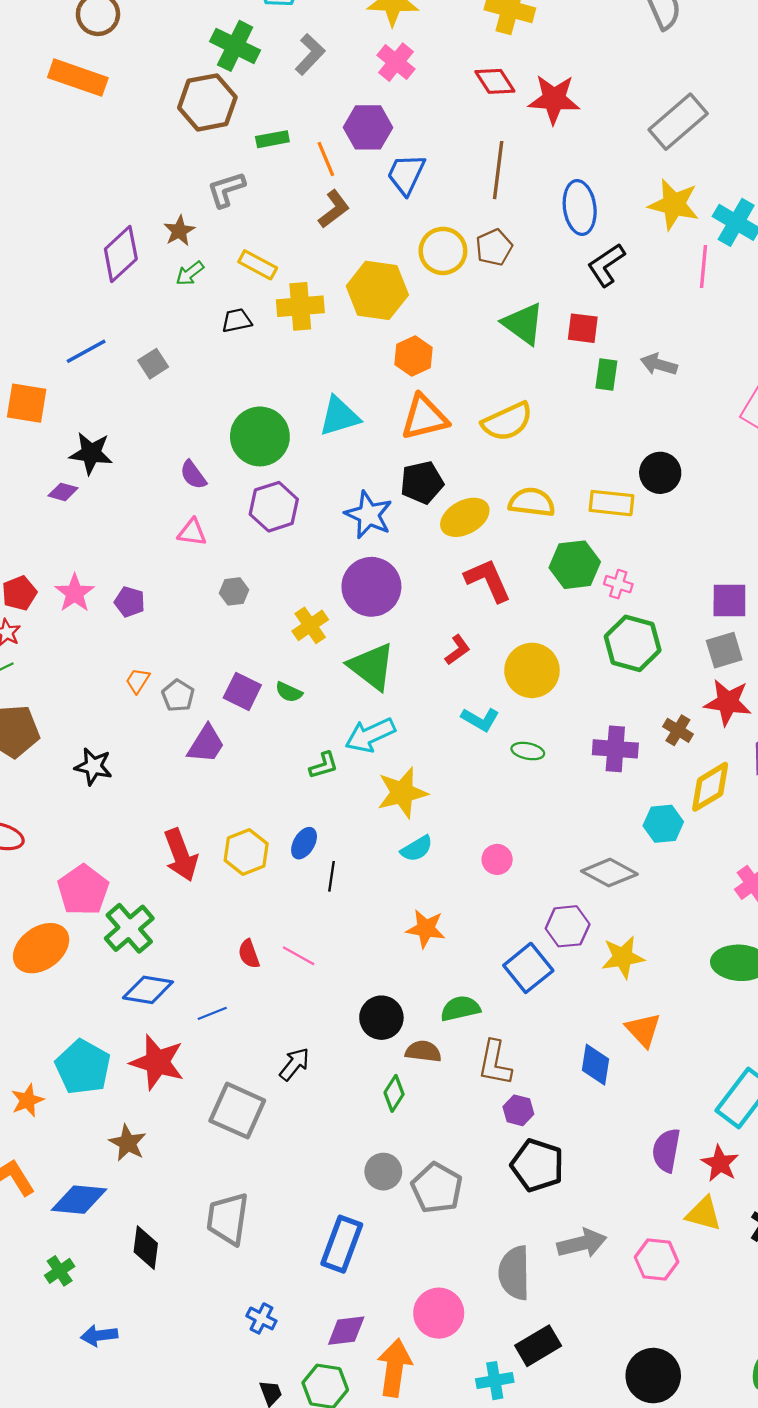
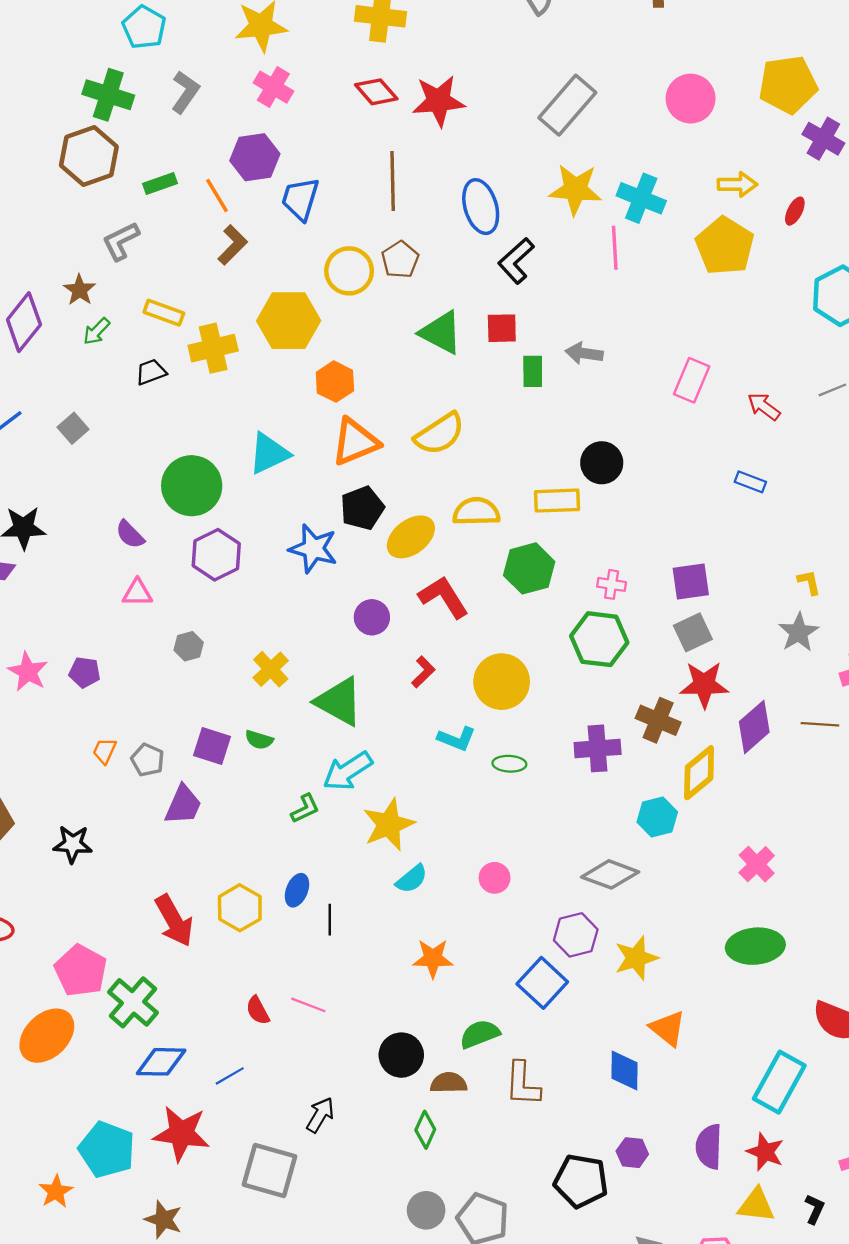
pink cross: (618, 584) -> (612, 584), moved
purple circle: (371, 587) -> (372, 617), moved, size x0.6
brown cross: (678, 730) -> (658, 720), size x1.4
purple hexagon: (518, 1110) -> (632, 1153), moved

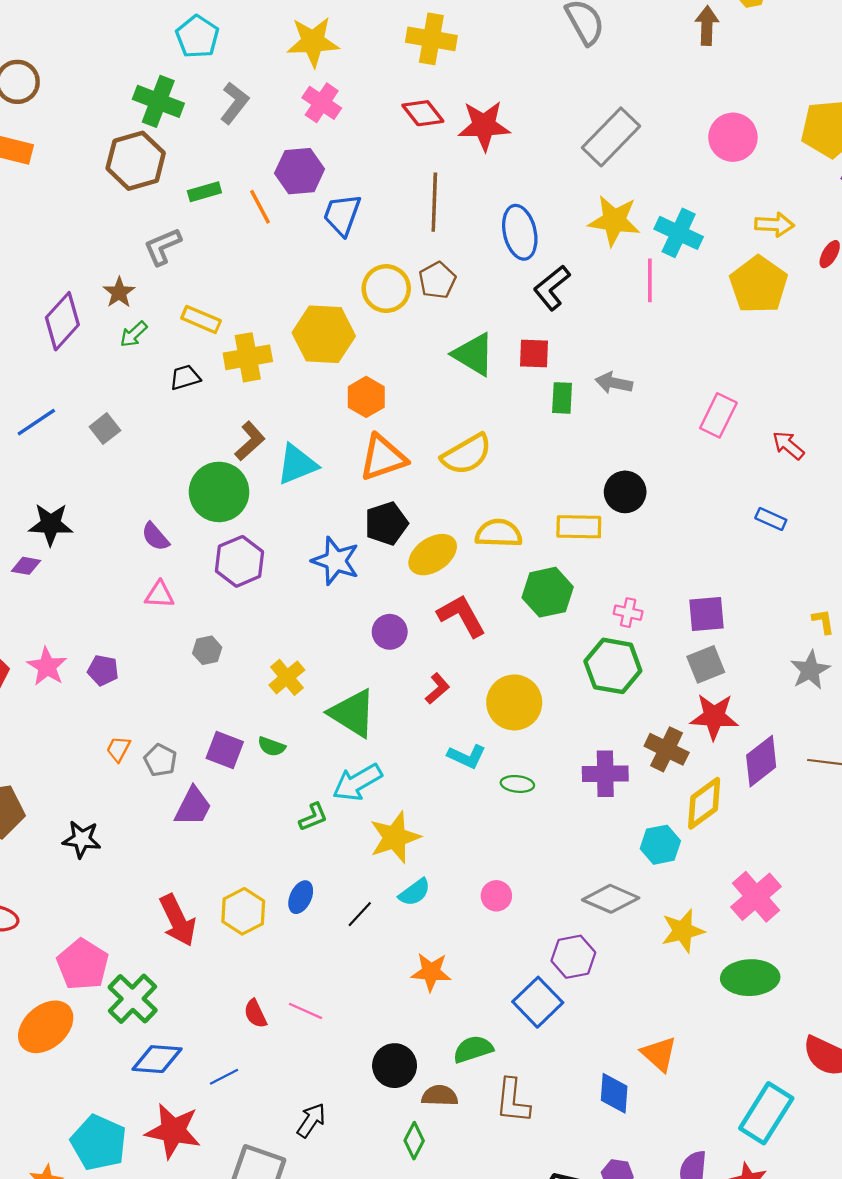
brown L-shape: (233, 245) -> (250, 441), moved
pink cross: (757, 864) -> (756, 897), size x1.4
black line: (330, 920) -> (360, 914), moved, turned 40
yellow star: (636, 958) -> (683, 931), moved

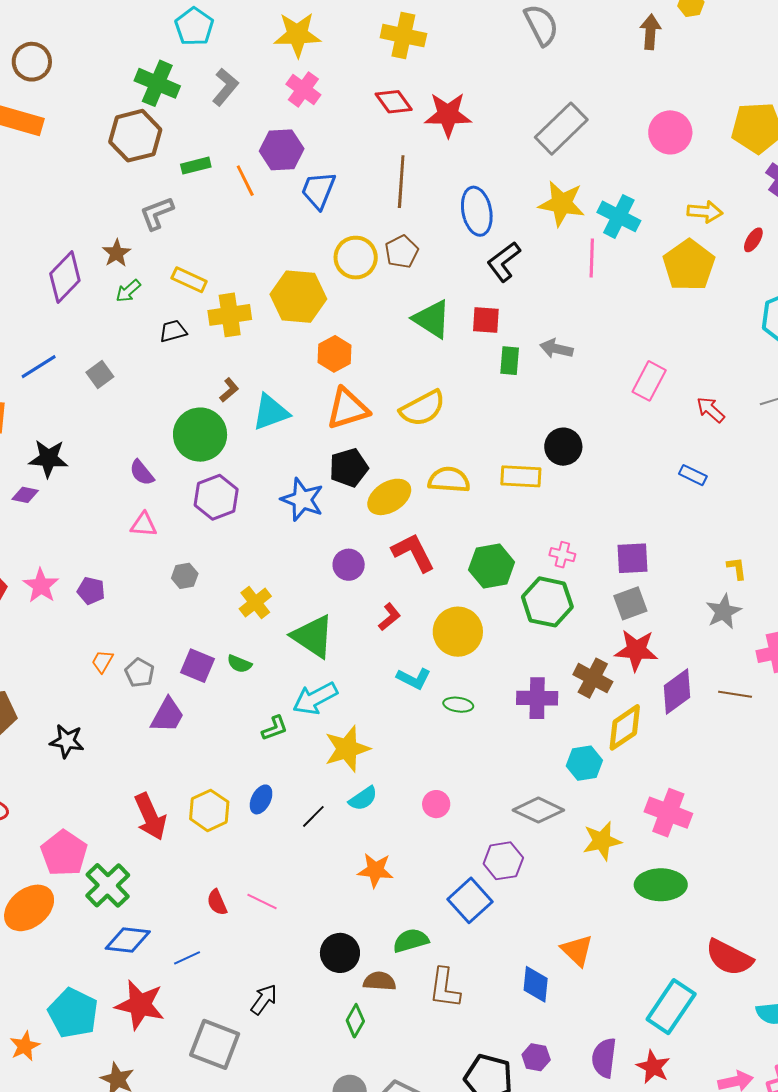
brown L-shape: (250, 441) -> (229, 390), size x0.7
green hexagon: (548, 592) -> (492, 566), moved
pink cross: (756, 897) -> (668, 813), turned -30

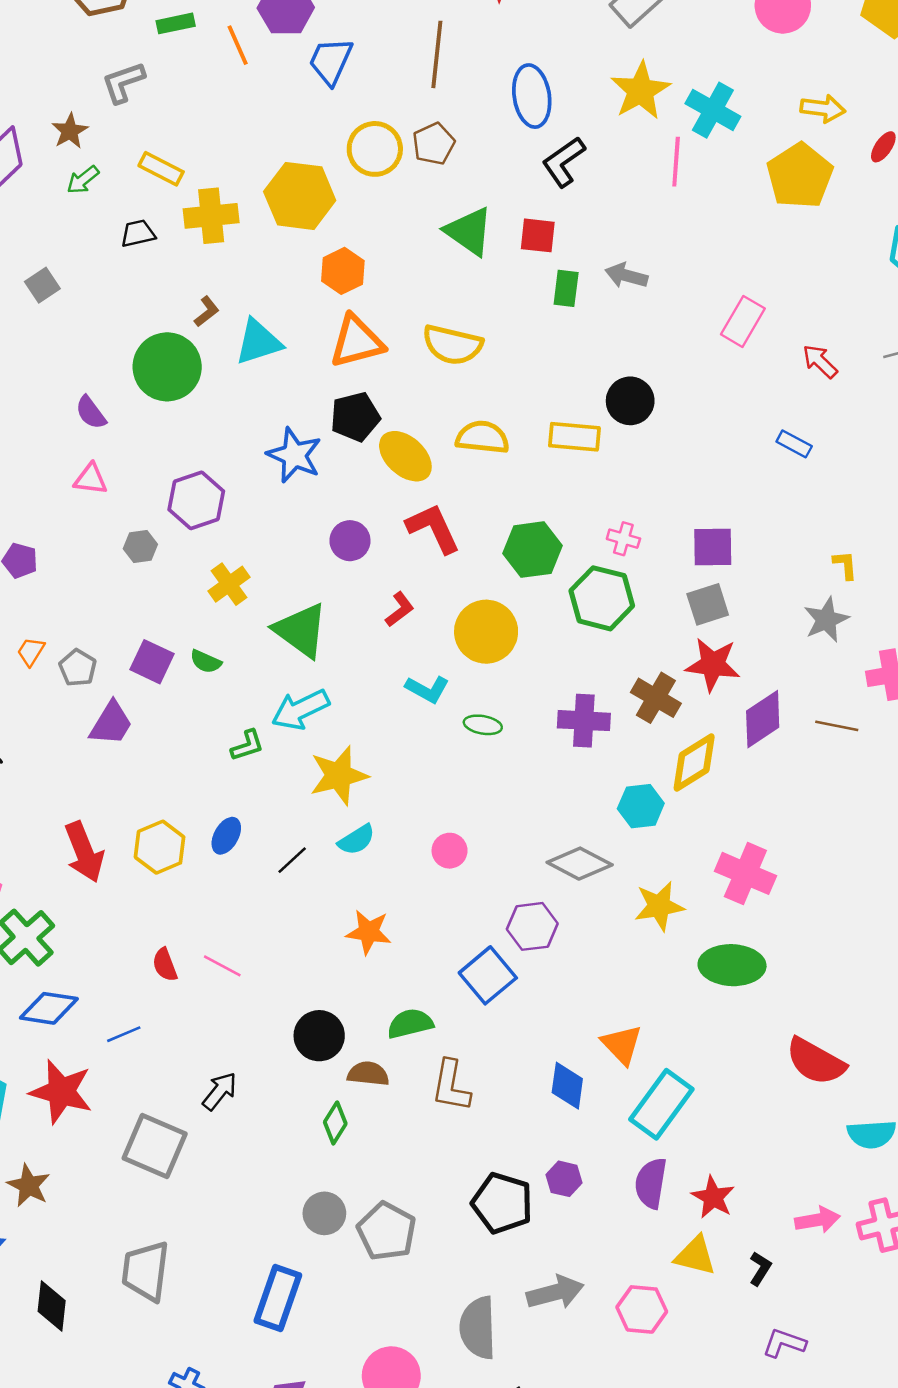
yellow star: (562, 204) -> (640, 91), turned 30
yellow semicircle: (423, 408) -> (452, 345), turned 39
purple hexagon: (216, 497) -> (196, 500), moved
yellow ellipse: (389, 497) -> (405, 456), turned 72
cyan rectangle: (671, 1007) -> (661, 1104), moved

